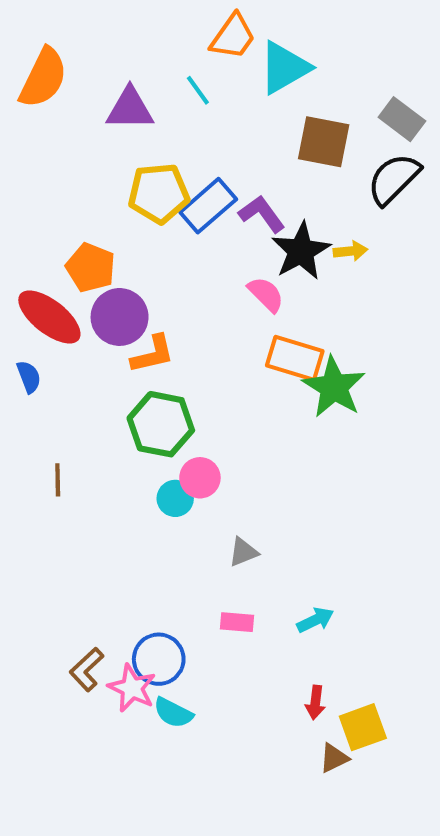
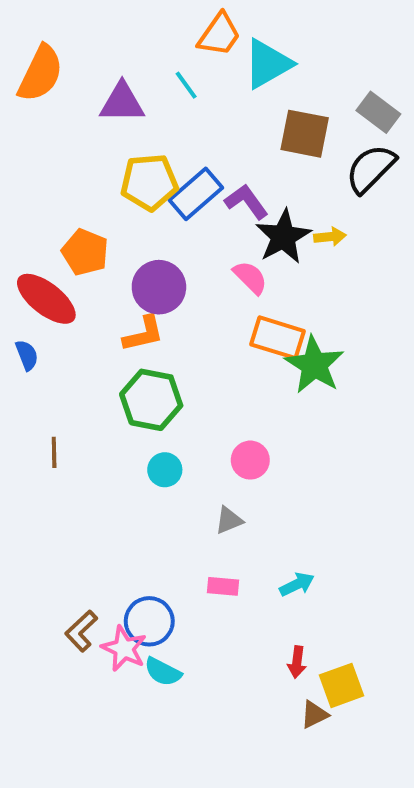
purple circle: (120, 317) -> (159, 287), moved
pink circle: (200, 478) -> (250, 460), moved

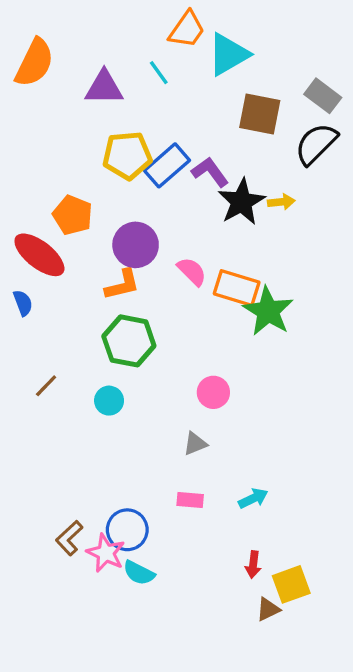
pink semicircle: (250, 277) -> (192, 271), moved
brown line: (54, 452) -> (46, 386), turned 45
cyan circle: (165, 470) -> (109, 401), moved

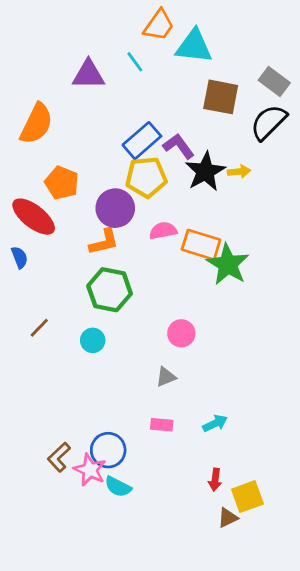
cyan triangle: (228, 54) -> (194, 46), turned 36
orange semicircle: (34, 63) -> (36, 124), moved
yellow pentagon: (127, 155) -> (146, 177), moved
pink semicircle: (192, 271) -> (163, 231), turned -56

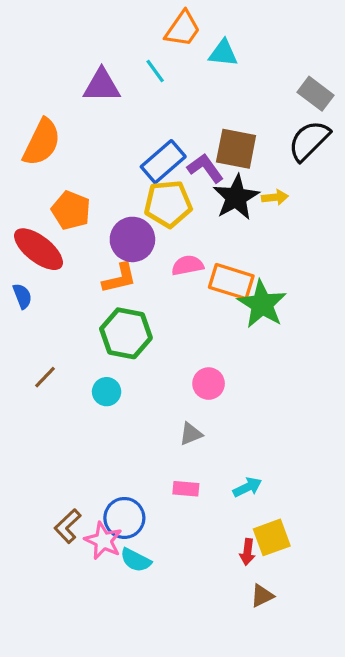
cyan triangle: (194, 46) -> (223, 53), size x0.7
brown square: (221, 97) -> (236, 149), moved
yellow square: (247, 497) -> (272, 537), moved

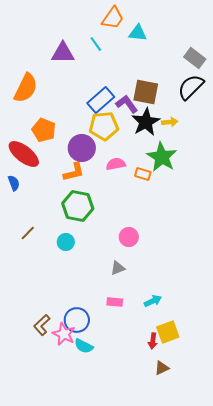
orange rectangle: (231, 282) -> (143, 174), size x0.6
green star: (262, 304) -> (162, 157), moved

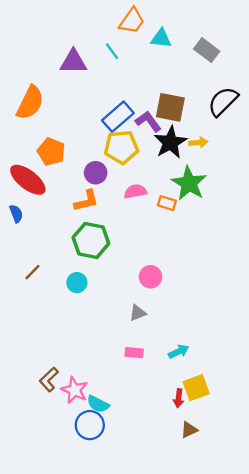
gray rectangle: (195, 58) -> (207, 50), moved
purple circle: (82, 148) -> (96, 173), size x0.7
blue circle: (77, 320) -> (90, 425), moved

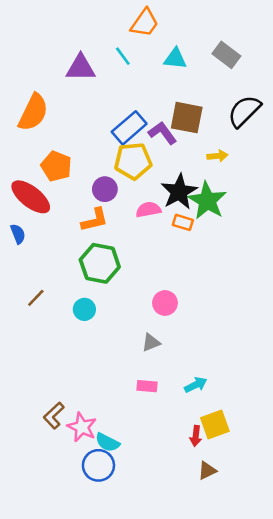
cyan triangle: (161, 38) -> (175, 59), moved
black star: (170, 142) -> (179, 192), moved

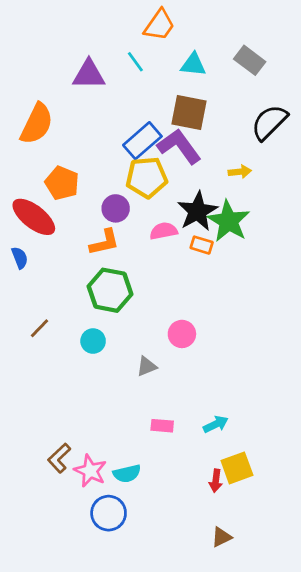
brown square: (187, 118) -> (189, 112), moved
purple L-shape: (162, 133) -> (179, 146), size x1.4
gray triangle: (151, 343) -> (147, 366), moved
cyan semicircle: (107, 442) -> (127, 474), moved, turned -40
brown triangle: (207, 471) -> (221, 537), moved

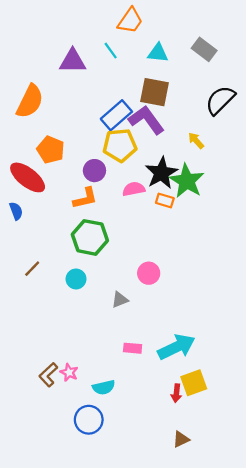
yellow arrow: (240, 172) -> (196, 141), turned -126
cyan arrow: (216, 424) -> (176, 347), size x1.8
pink star: (90, 471) -> (69, 372), moved, size x0.7

